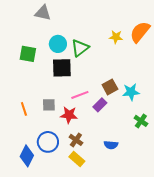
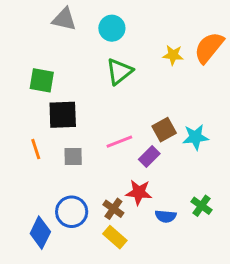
cyan circle: (58, 44) -> (112, 28), moved
black square: (62, 68) -> (63, 115), moved
orange line: (24, 109) -> (36, 149), moved
red star: (69, 115) -> (139, 192), moved
green cross: (141, 121) -> (201, 206), moved

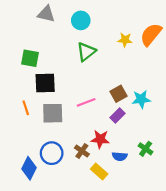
gray square: (73, 157) -> (53, 113), size x1.5
purple rectangle: (149, 157) -> (117, 115), moved
yellow rectangle: (115, 237) -> (99, 171), moved

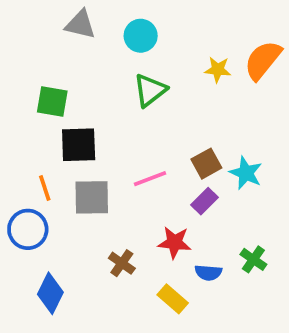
cyan star: (141, 99) -> (246, 173), turned 30
brown cross: (82, 151) -> (122, 263), moved
blue circle: (52, 153) -> (28, 229), moved

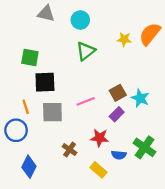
green cross: (253, 259) -> (145, 147), size x1.5

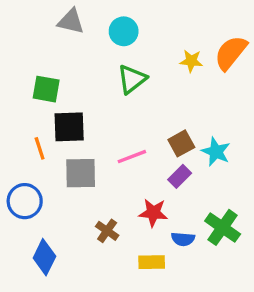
orange line: (26, 107) -> (40, 148), moved
yellow rectangle: (98, 170) -> (152, 262), turned -42

